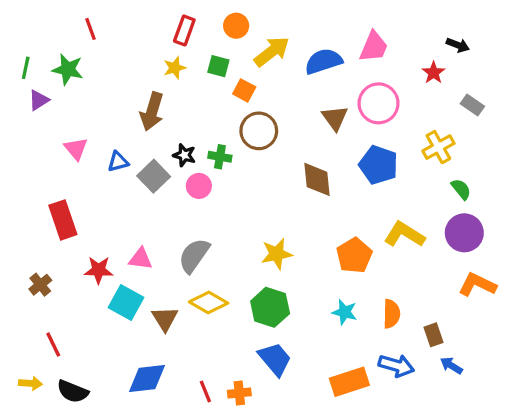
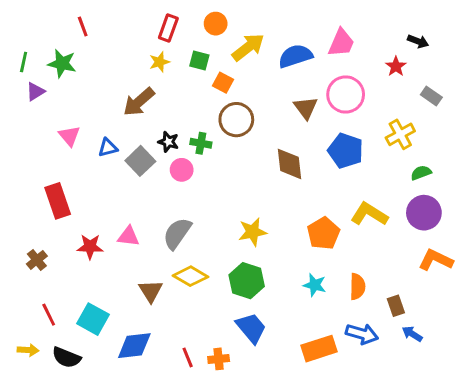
brown arrow: (152, 111) -> (139, 102), turned 32
green semicircle: (461, 189) -> (421, 173), turned -72
cyan square: (126, 302) -> (93, 319), moved

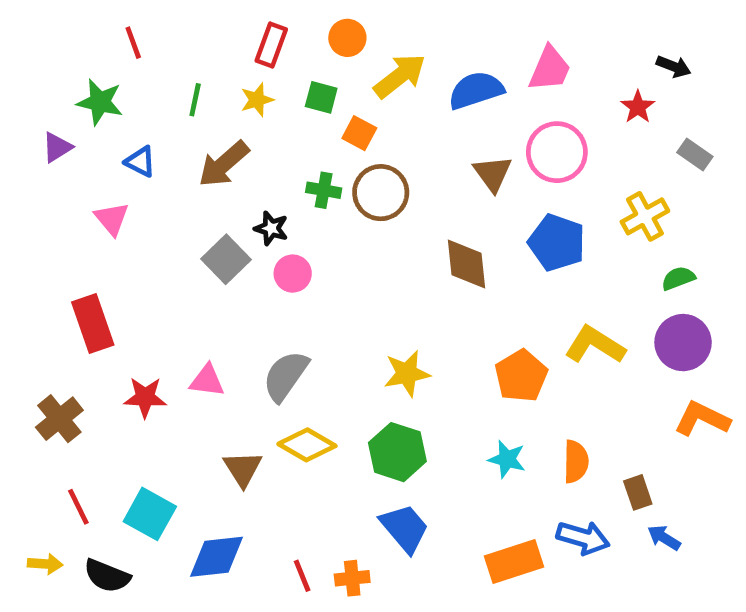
green line: (24, 62) -> (195, 100), moved
green cross: (201, 143) -> (324, 190), moved
blue triangle: (108, 148) -> (140, 162), moved, turned 42
brown cross: (37, 260) -> (59, 419), size x1.4

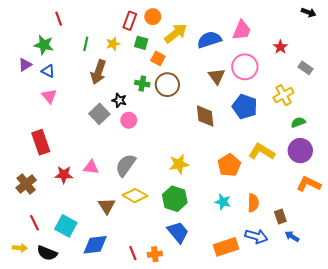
red rectangle: (271, 45) -> (130, 21), moved
black arrow: (674, 66) -> (309, 12), moved
blue triangle: (140, 162) -> (48, 71), moved
brown arrow: (224, 164) -> (98, 72), turned -30

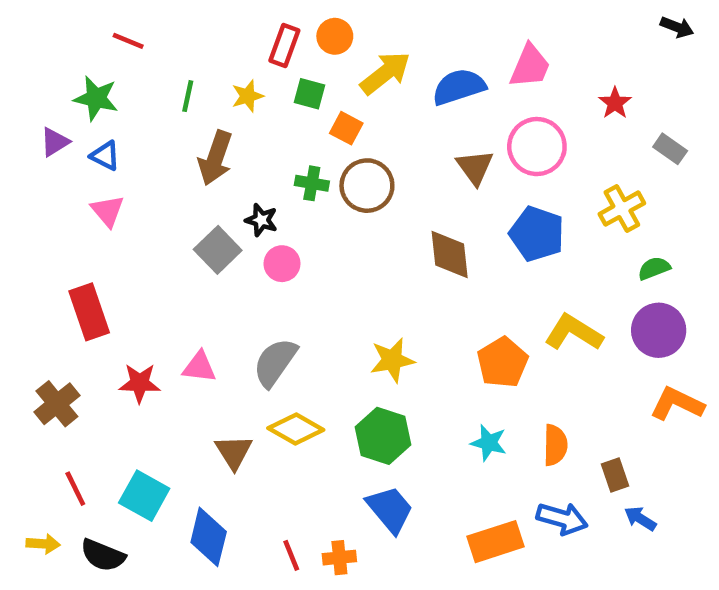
red line: (59, 19) -> (128, 41), turned -48
blue diamond: (95, 245) -> (209, 537), turned -70

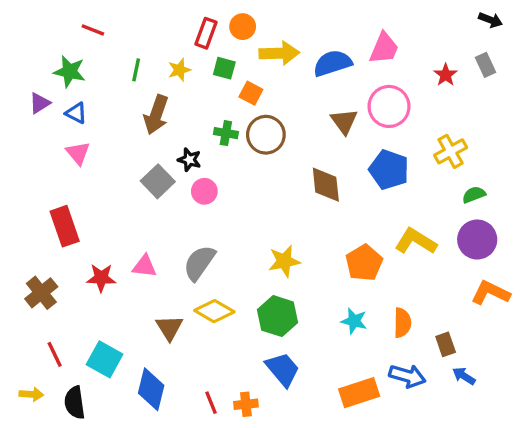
yellow arrow: (385, 73) -> (279, 53), turned 36
gray rectangle: (670, 149) -> (486, 65), moved, turned 30
black semicircle: (103, 555) -> (75, 403), turned 60

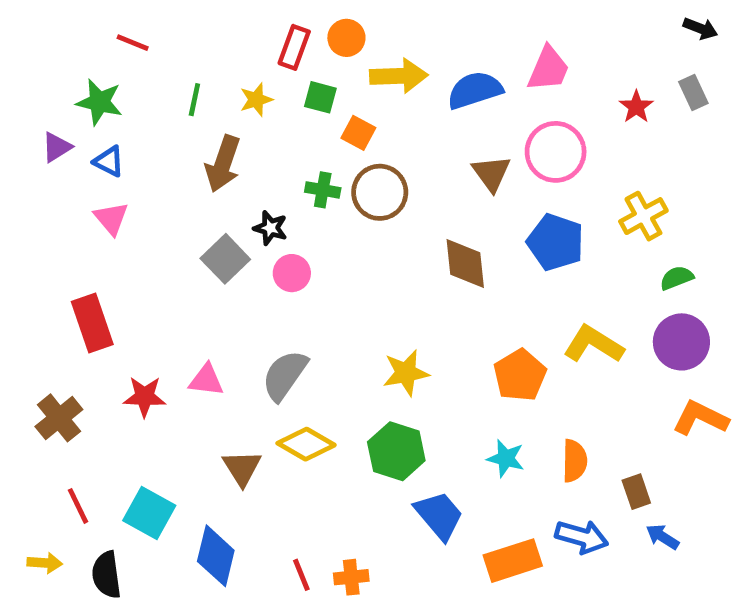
blue trapezoid: (283, 369) -> (439, 515), moved

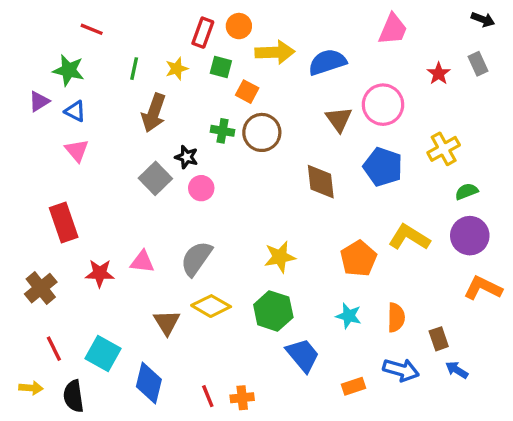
pink trapezoid: (548, 69) -> (393, 29), moved
orange rectangle: (513, 561) -> (354, 386), size x0.6

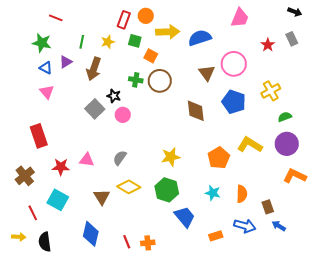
purple triangle: (39, 101) -> (66, 62), moved
gray semicircle: (196, 259) -> (120, 158), size x0.7
cyan square: (103, 354) -> (58, 200), moved

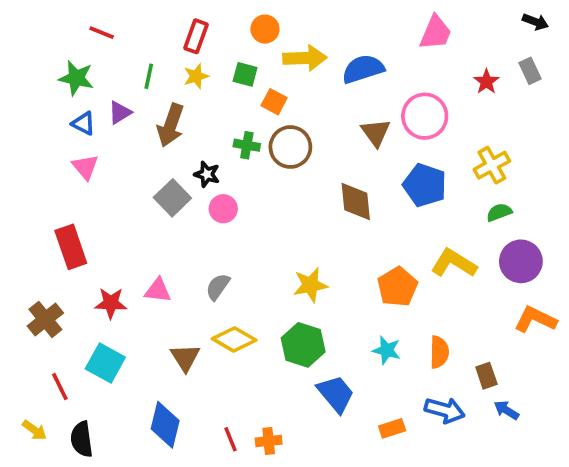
red rectangle: (124, 20) -> (196, 36), moved
green semicircle: (285, 117) -> (499, 212), moved
yellow arrow: (19, 237) -> (34, 430), turned 32

